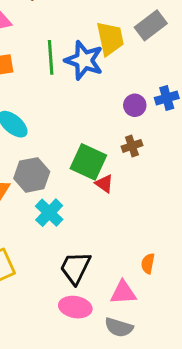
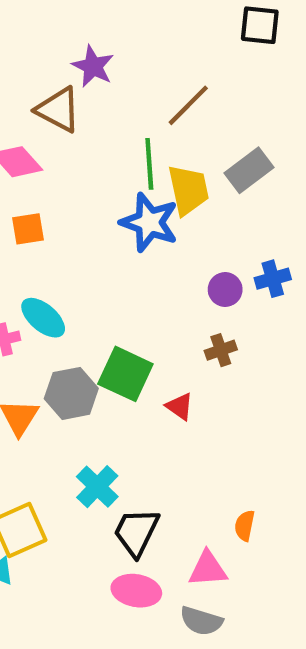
green line: (51, 57) -> (149, 164), moved
green square: (88, 162) -> (125, 374), moved
cyan cross: (49, 213) -> (97, 487), moved

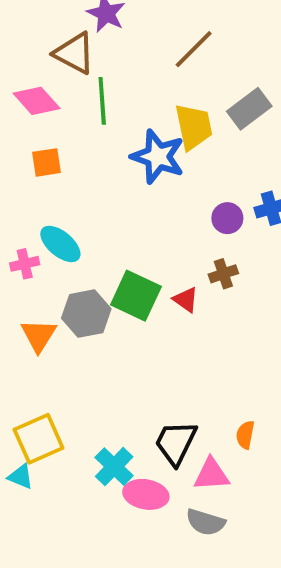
green line: (149, 164) -> (102, 101), moved
red triangle: (180, 406) -> (186, 300), moved
cyan cross: (97, 487) -> (114, 467), moved
black trapezoid: (136, 532) -> (176, 443), moved

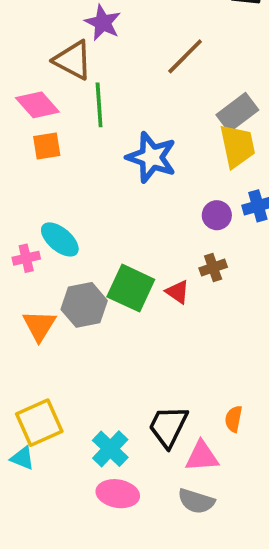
yellow trapezoid: (194, 127) -> (237, 146), moved
orange square: (47, 162) -> (47, 146), moved
pink ellipse: (146, 494) -> (118, 494), moved

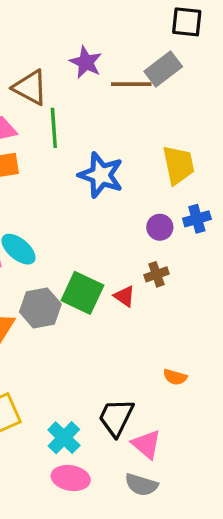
purple star: (103, 23) -> (86, 62), moved
brown line: (185, 56) -> (131, 84), turned 45
gray rectangle: (237, 112) -> (163, 69), moved
orange semicircle: (234, 419) -> (175, 377), moved, turned -85
pink triangle: (202, 456) -> (146, 444), turned 44

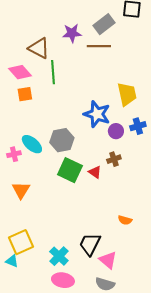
purple star: (86, 62) -> (72, 33), turned -30
gray rectangle: (163, 69) -> (104, 24), moved
blue star: (101, 175) -> (97, 114), moved
gray hexagon: (40, 308) -> (62, 140), moved

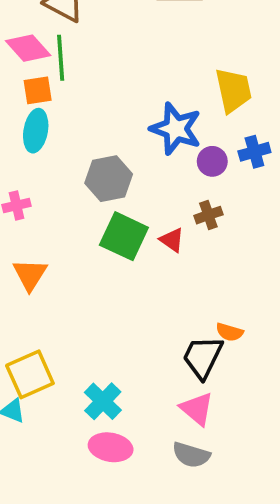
green line: (53, 72) -> (61, 58), moved
cyan ellipse: (32, 144) -> (36, 131), moved, turned 60
black trapezoid: (90, 244) -> (203, 357), moved

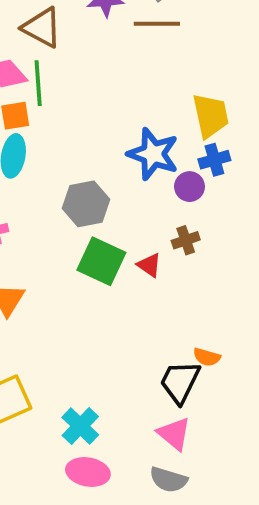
blue cross: (254, 152) -> (214, 160), moved

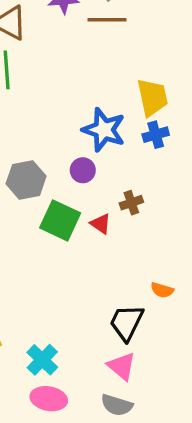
purple circle: (190, 187) -> (83, 170), moved
gray hexagon: (86, 204) -> (26, 180), moved
orange semicircle: (207, 357) -> (162, 290), moved

